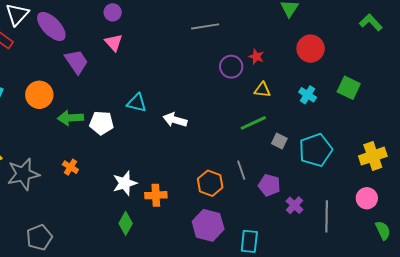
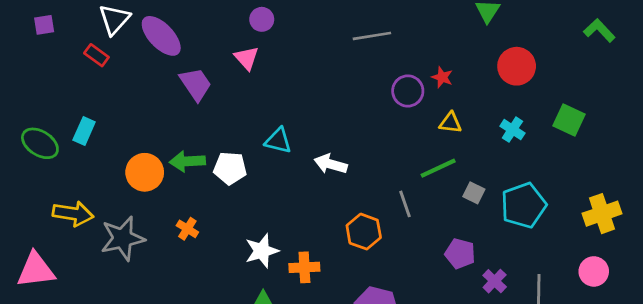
purple circle: (113, 12) -> (262, 19), moved
orange circle: (39, 95) -> (145, 172), moved
gray line: (241, 170) -> (405, 204), moved
orange hexagon: (210, 183) -> (364, 232), moved

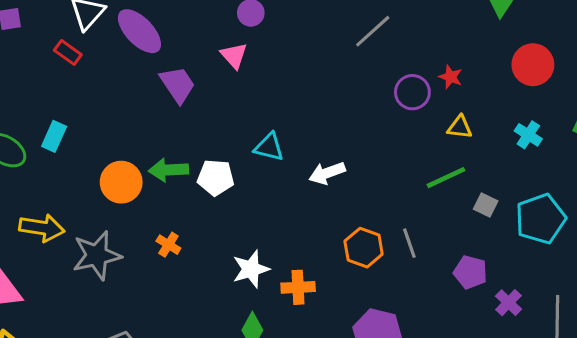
gray line: (372, 36) -> (373, 31), turned -33
white arrow: (331, 164) -> (327, 173), turned -36
gray line: (405, 204) -> (409, 243), moved

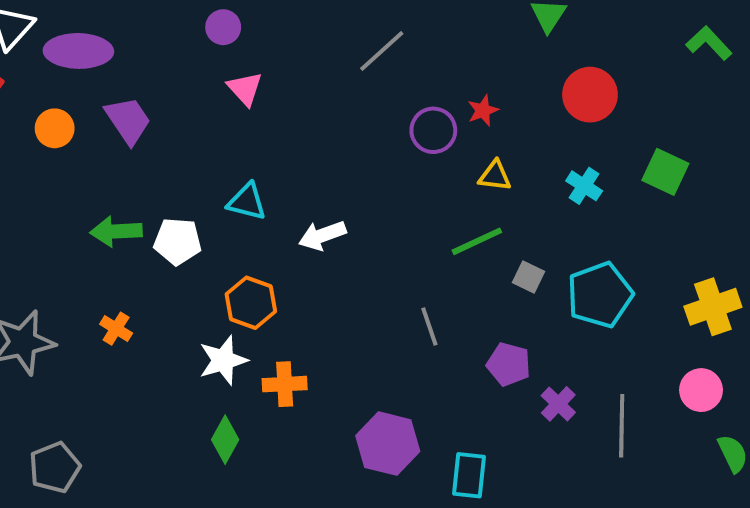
purple ellipse: (139, 31) -> (78, 51), turned -45
pink triangle: (234, 56) -> (245, 89), moved
red star: (451, 77) -> (483, 110), turned 30
orange circle: (121, 182) -> (55, 128), moved, size x0.7
orange hexagon: (364, 248) -> (251, 303), moved

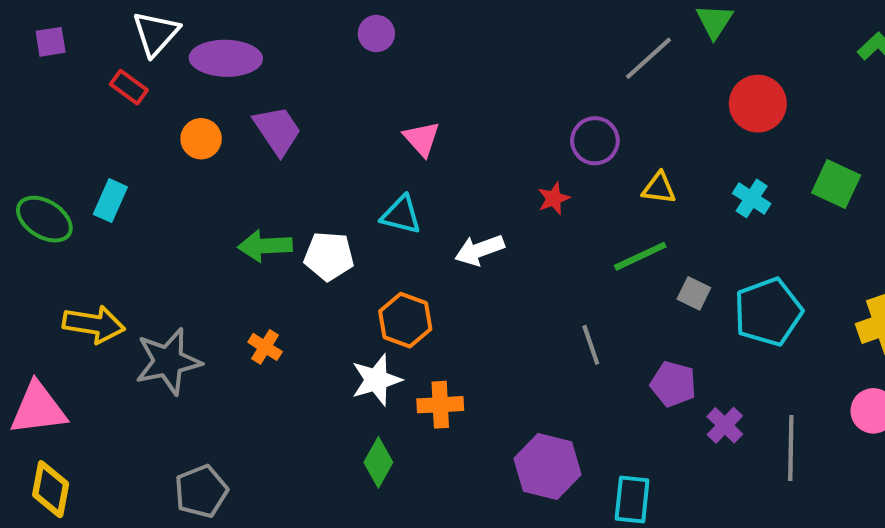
gray line: (382, 51) -> (649, 58), moved
pink triangle: (245, 89) -> (422, 139), moved
red star: (483, 110) -> (554, 198), moved

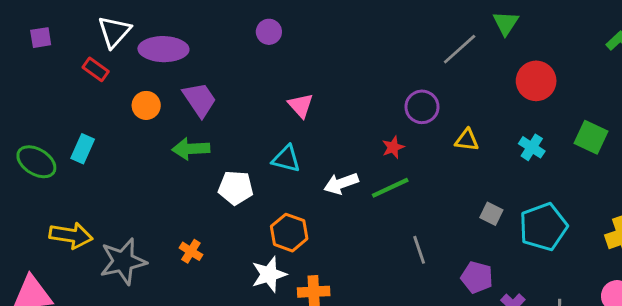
green arrow: (265, 246) -> (191, 149), moved
green line: (640, 256) -> (390, 188), moved

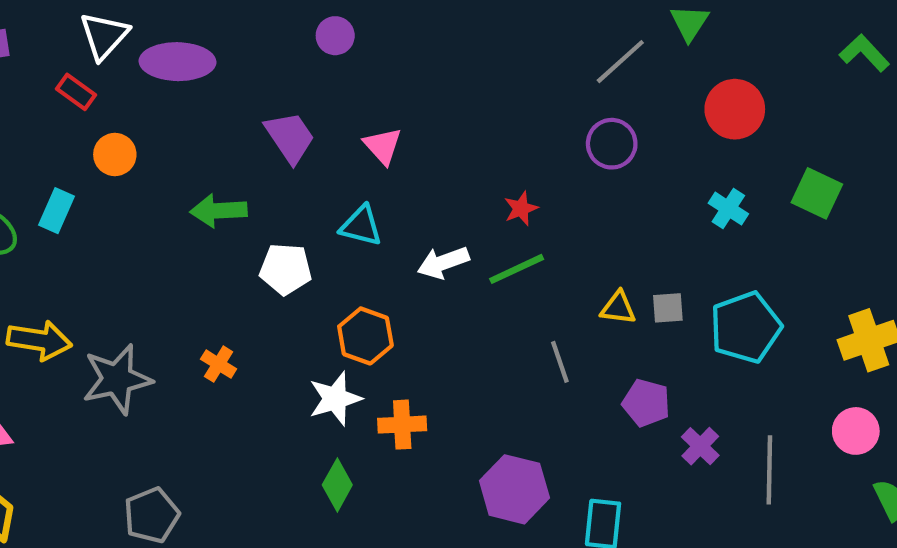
purple trapezoid: (200, 100) -> (290, 137), moved
orange circle: (146, 105) -> (115, 155), moved
purple circle: (422, 107) -> (612, 144), moved
yellow triangle: (467, 140) -> (618, 308), moved
gray square: (491, 214) -> (668, 308), turned -30

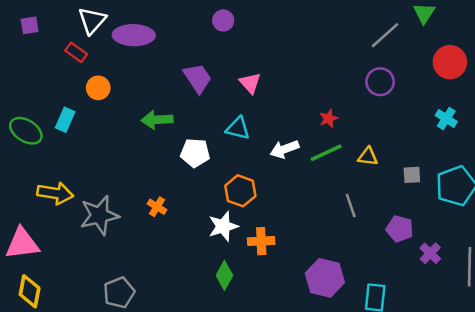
yellow triangle: (618, 308) -> (368, 156), moved

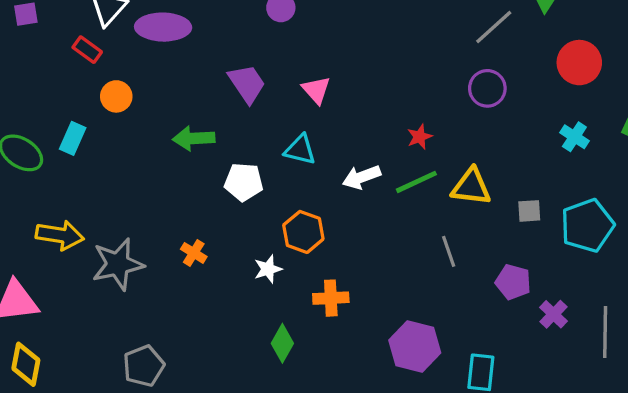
yellow triangle: (368, 156) -> (471, 187), size x1.5
white star: (223, 226) -> (268, 269), moved, size x0.7

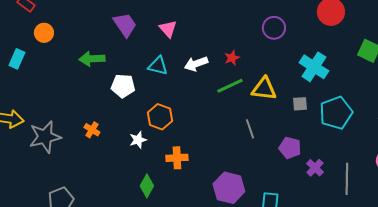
cyan cross: (574, 137) -> (314, 67), moved, size x1.6
white arrow: (361, 177) -> (196, 64), moved

